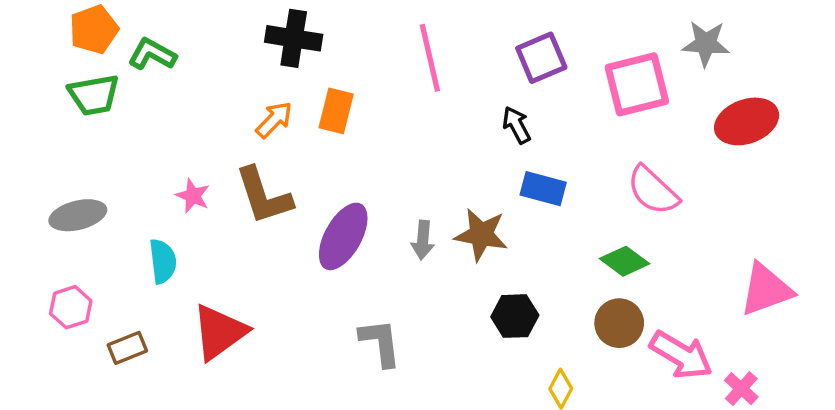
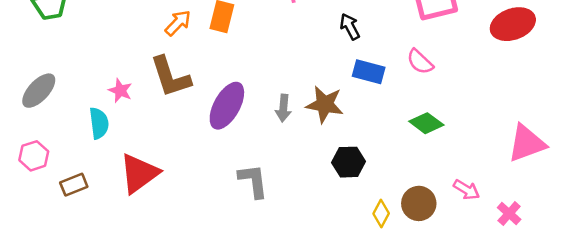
pink semicircle: (653, 190) -> (420, 62), moved, size x0.7
pink star: (193, 196) -> (120, 91), moved
gray ellipse: (78, 215) -> (39, 91), turned -33
brown circle: (619, 323) -> (419, 203), moved
pink arrow: (681, 355) -> (466, 190), size x0.6

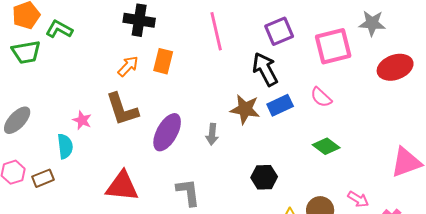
black arrow: (350, 27) -> (265, 69), size x1.6
blue rectangle: (369, 72) -> (280, 105), turned -40
brown star: (325, 104) -> (245, 109), moved
red triangle: (139, 173) -> (122, 186), moved, turned 42
brown rectangle: (74, 185) -> (43, 178), moved

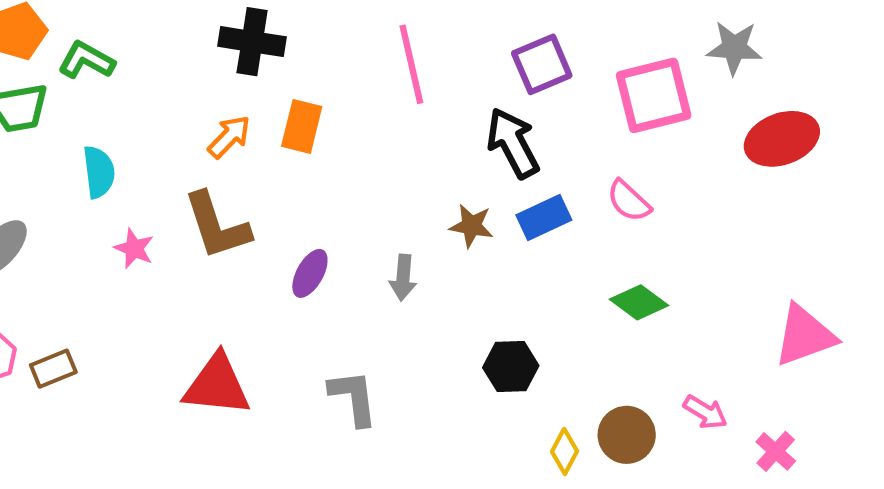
brown star: (245, 109) -> (471, 226), size x0.7
purple ellipse: (167, 132) -> (310, 273), size x0.6
cyan semicircle: (65, 146) -> (99, 172), moved

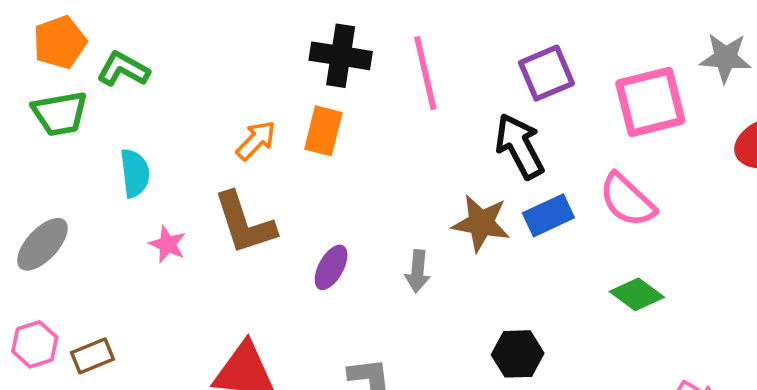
black cross: (252, 42) -> (341, 56), moved
pink semicircle: (629, 201) -> (627, 200), size x1.4
brown star: (471, 226) -> (481, 223), size x1.4

